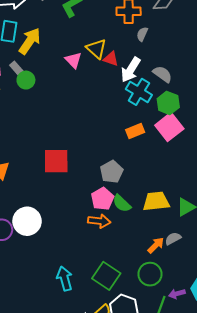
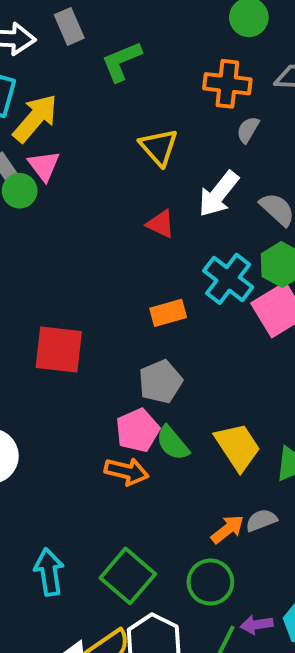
red triangle: (111, 59) -> (161, 224), moved
pink triangle: (73, 60) -> (44, 166), moved
cyan cross: (139, 92) -> (228, 279), moved
orange rectangle: (135, 131) -> (168, 313), moved
yellow trapezoid: (156, 201) -> (238, 447), turned 56

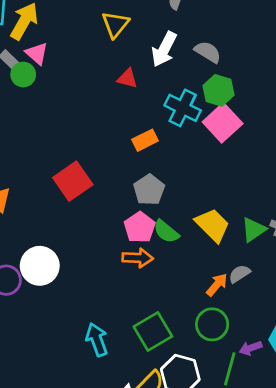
yellow triangle: (159, 147) -> (115, 24), turned 32
red square: (59, 349) -> (73, 181), turned -30
green square: (128, 576) -> (153, 332), turned 30

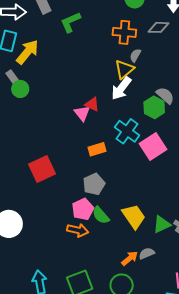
yellow triangle: (115, 24) -> (124, 69), moved
gray semicircle: (208, 52) -> (165, 95), moved
pink triangle: (37, 54) -> (82, 113), moved
green hexagon: (219, 90) -> (154, 107), moved

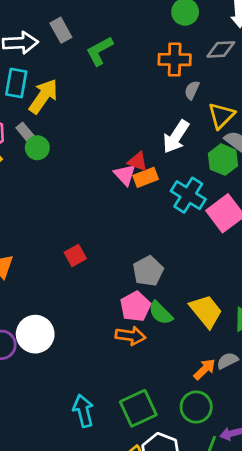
yellow triangle: (124, 69) -> (221, 116), moved
orange rectangle: (97, 149) -> (146, 177), moved
red square: (42, 169) -> (75, 255), size x0.6

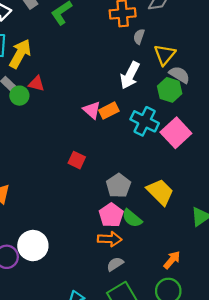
red triangle: (138, 161) -> (37, 84), moved
red square: (75, 255) -> (77, 160), moved, turned -30
yellow trapezoid: (206, 311) -> (160, 192), moved
gray semicircle: (227, 361) -> (115, 264), moved

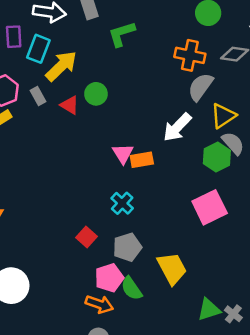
gray semicircle: (139, 37) -> (200, 87), size x1.6
green circle: (19, 96) -> (96, 94), moved
cyan cross: (145, 121) -> (122, 203), moved, size x0.7
red square: (77, 160) -> (87, 237), moved

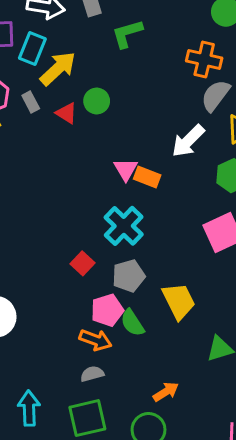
orange rectangle: (142, 160) -> (147, 177), turned 30
cyan cross: (122, 203) -> (124, 226), size x1.5

